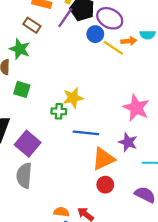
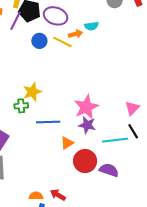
blue circle: (95, 34) -> (39, 41), moved
pink star: (136, 108) -> (86, 107), moved, turned 30
orange triangle: (103, 159) -> (67, 143), size x0.6
red circle: (105, 185) -> (85, 161), moved, size x1.5

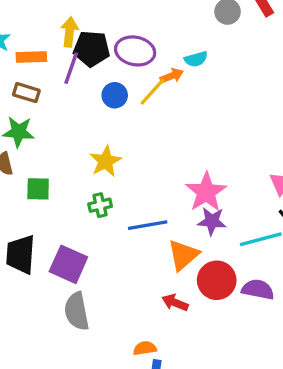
yellow line: (62, 42) -> (152, 92), turned -66
yellow star: (32, 92) -> (106, 161), moved
orange triangle: (67, 143) -> (183, 255), size x1.5
red arrow: (58, 195) -> (175, 303), moved

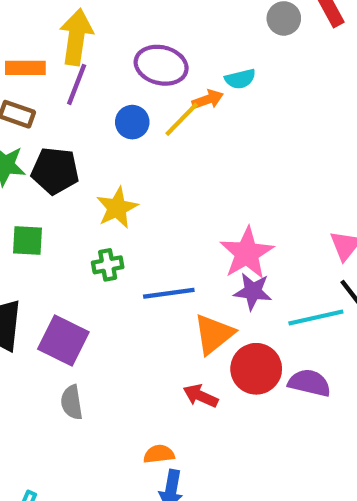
yellow arrow: (69, 32) -> (76, 37), size x1.4
black pentagon: (92, 49) -> (55, 171), moved
gray semicircle: (77, 311) -> (72, 402), size x0.7

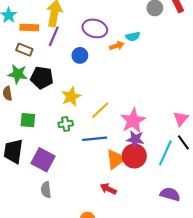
yellow line: (182, 119) -> (100, 110), moved
green square: (27, 240) -> (28, 120), moved
cyan line: (316, 317) -> (165, 153), turned -55
red circle: (256, 369) -> (134, 156), moved
purple semicircle: (309, 383) -> (170, 194), moved

